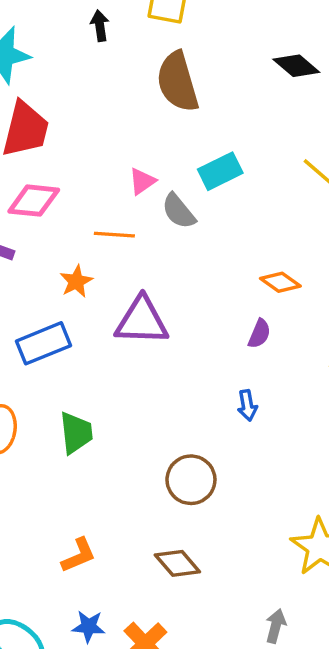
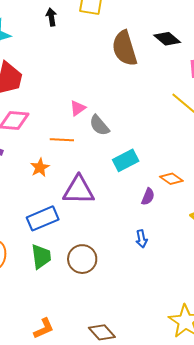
brown semicircle: (178, 82) -> (125, 48), moved
cyan rectangle: (220, 171) -> (126, 160), moved
orange diamond: (280, 282) -> (171, 179), moved
blue rectangle: (44, 343) -> (43, 218), moved
brown circle: (191, 480) -> (82, 259), moved

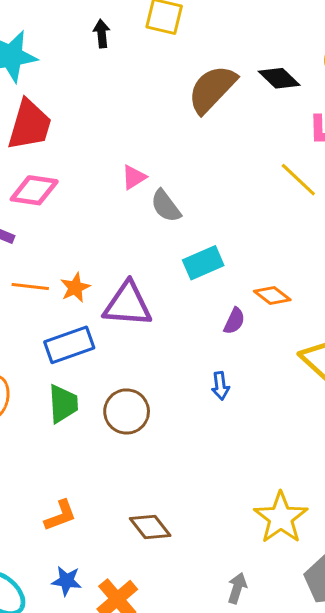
brown semicircle: (125, 48) -> (212, 89), turned 57
orange line: (62, 140) -> (30, 286), moved
orange star: (40, 168) -> (75, 288), moved

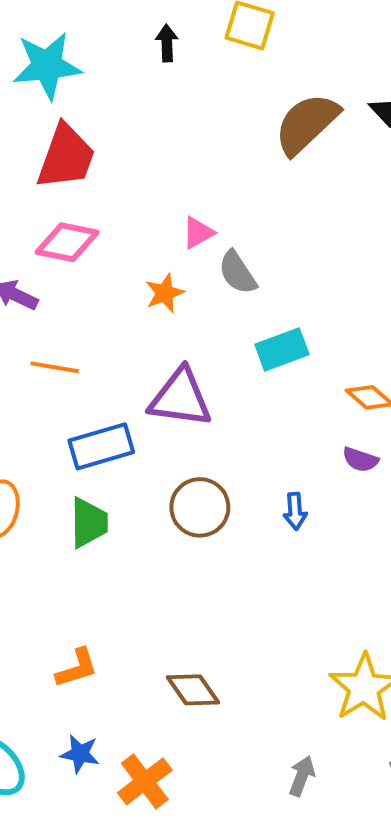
orange star: (75, 288) -> (165, 293), moved
purple semicircle: (234, 321) -> (360, 460), moved, turned 80
brown circle: (127, 411) -> (200, 507), moved

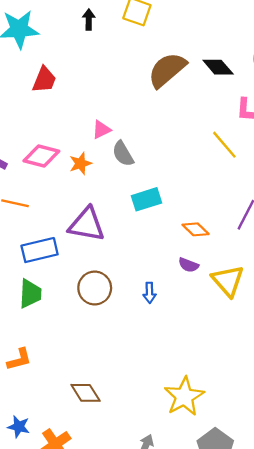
red trapezoid: (66, 157) -> (44, 80), moved, size x0.7
pink diamond: (67, 242) -> (41, 156), moved
orange L-shape: (77, 668) -> (19, 359), moved

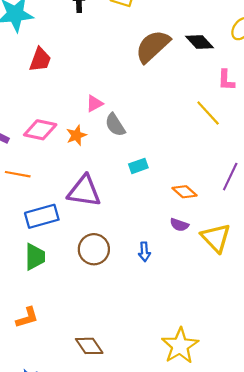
cyan rectangle: (146, 199) -> (138, 166), size x0.7

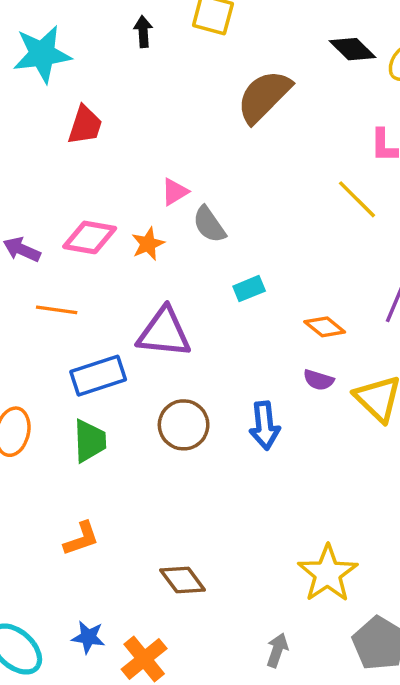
black diamond: (199, 42) -> (353, 49), moved
blue arrow: (144, 252) -> (265, 426), size x1.5

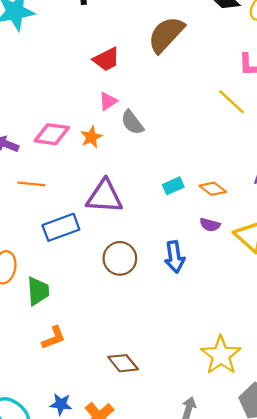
red trapezoid: (85, 125) -> (106, 59), moved, turned 48
cyan rectangle: (249, 289) -> (173, 186), moved
green trapezoid: (90, 441) -> (38, 291), moved

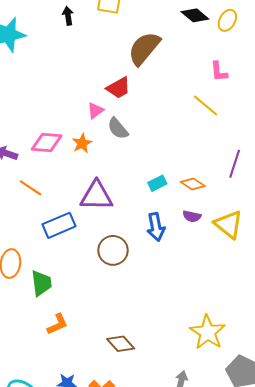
red trapezoid: (106, 59) -> (118, 88), moved
orange line: (31, 184) -> (31, 188), turned 30
blue arrow: (175, 257) -> (156, 227), moved

